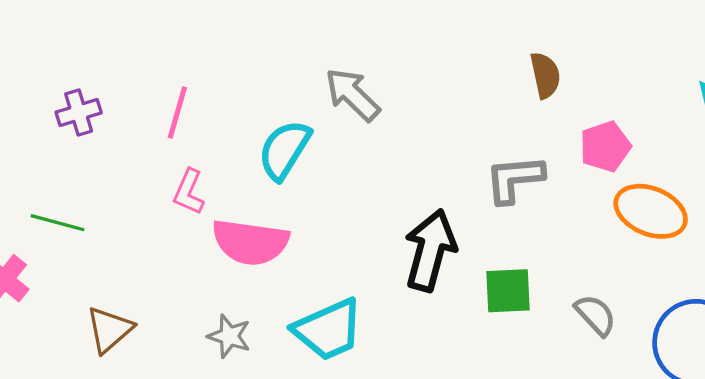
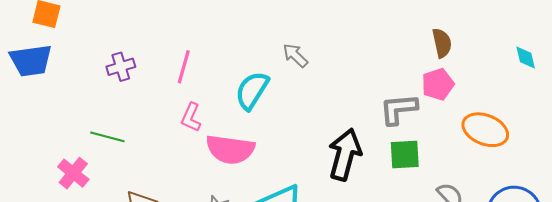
brown semicircle: (545, 75) -> (442, 43), moved
gray arrow: (352, 95) -> (295, 55), size x0.7
pink pentagon: (605, 147) -> (438, 84), moved
green square: (508, 291) -> (405, 155), moved

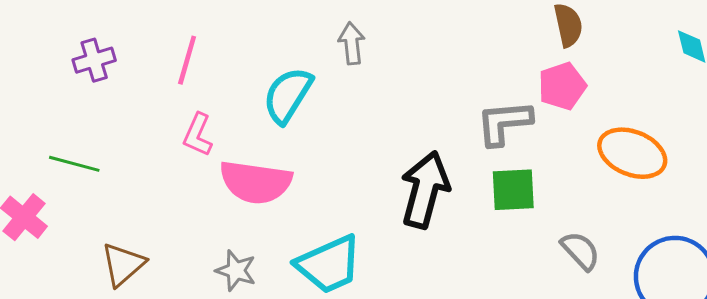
gray arrow: (295, 55) -> (352, 43), turned 40

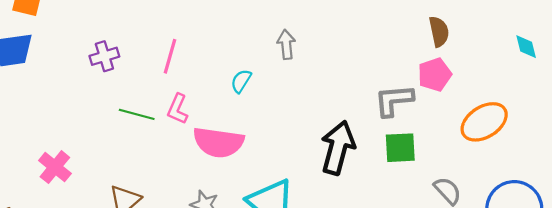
cyan semicircle: (288, 95) -> (241, 81), size x0.6
orange ellipse: (632, 153) -> (484, 122), turned -54
green line: (74, 164) -> (137, 114), moved

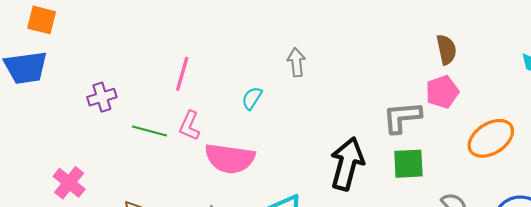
purple cross: (104, 56) -> (102, 97), moved

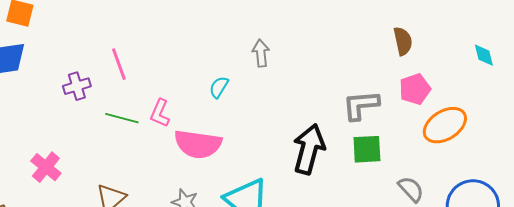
pink line: (182, 74) -> (119, 64), moved, turned -36
pink pentagon: (442, 92) -> (415, 89), moved

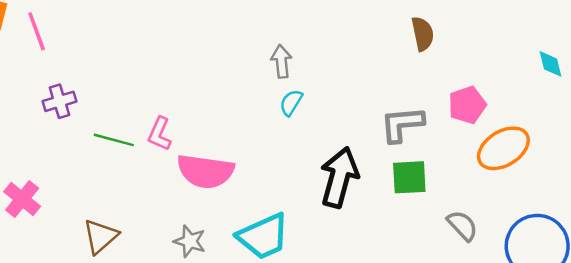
brown semicircle: (403, 41) -> (423, 34), moved
pink line: (119, 64) -> (37, 31), moved
cyan semicircle: (219, 87) -> (291, 103), moved

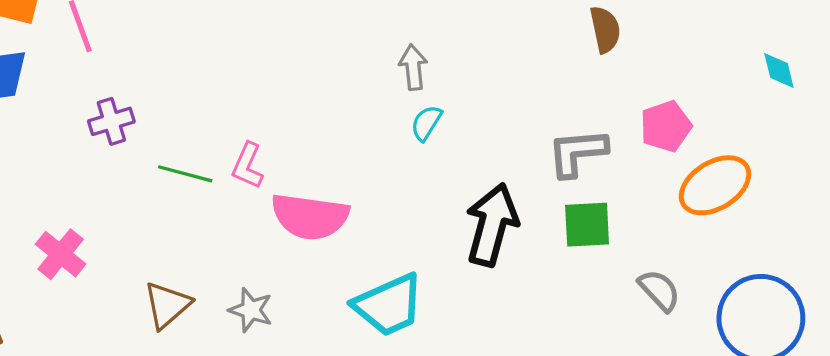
gray star: (190, 241) -> (251, 310), moved

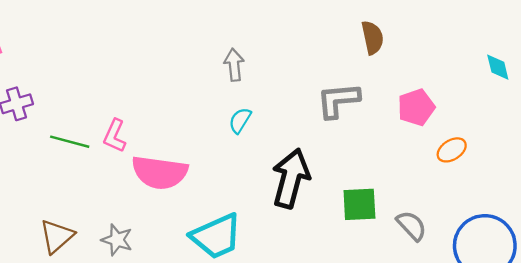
cyan semicircle: (426, 123) -> (240, 120), moved
gray L-shape: (577, 152) -> (338, 100), moved
orange ellipse: (715, 185) -> (452, 150), size x0.6
green square: (587, 225) -> (359, 204), moved

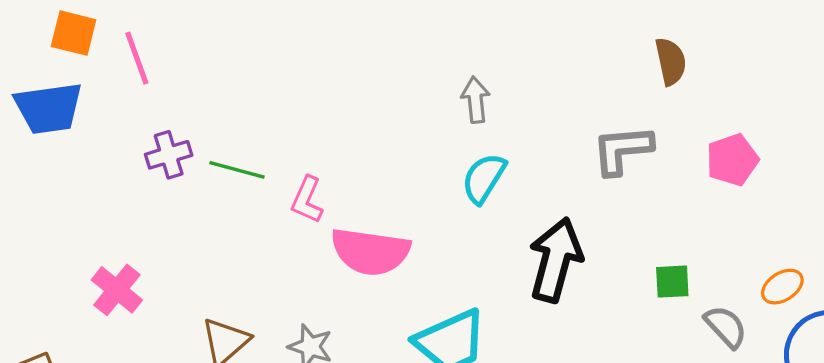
cyan semicircle: (240, 120) -> (484, 178), size x1.4
green line: (70, 142) -> (237, 170), moved
orange ellipse: (452, 150) -> (782, 287), moved
green square: (359, 204) -> (672, 282), moved, size x0.7

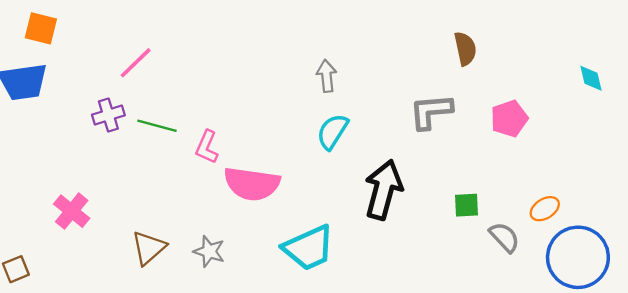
pink line: (137, 58) -> (136, 63), moved, turned 66

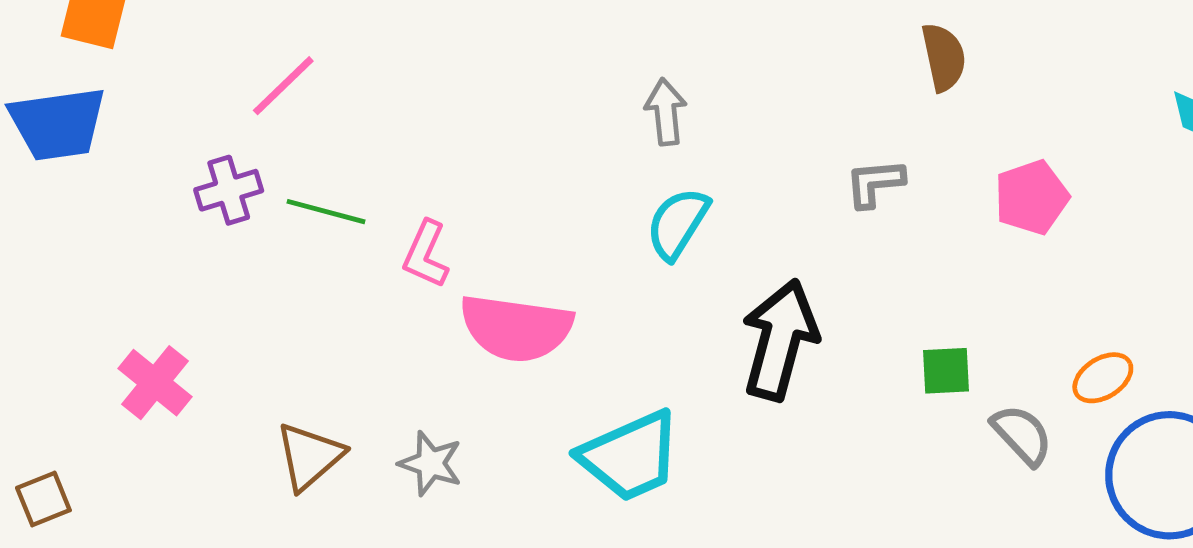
gray L-shape: (431, 111) -> (875, 183), size x0.7

